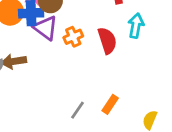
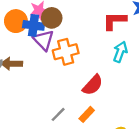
orange cross: (73, 37) -> (66, 52), size x1.5
red semicircle: (107, 41) -> (93, 85), moved, turned 50

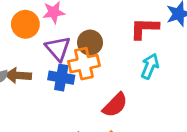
brown circle: (52, 18) -> (90, 43), moved
blue cross: (34, 25) -> (61, 78), moved

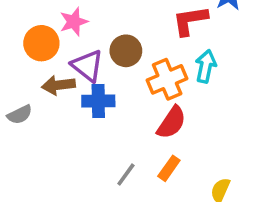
orange cross: (84, 64) -> (167, 79), moved
brown arrow: (18, 75) -> (58, 85), moved

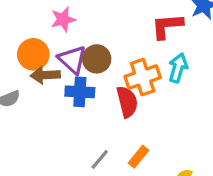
orange circle: (41, 43) -> (33, 54), moved
brown circle: (126, 51) -> (97, 59), moved
red semicircle: (172, 123) -> (127, 102), moved, turned -52

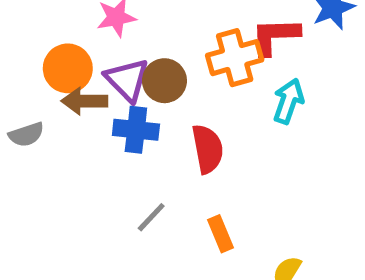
orange cross: (143, 77) -> (235, 58), moved
orange rectangle: (138, 157) -> (220, 234), turned -65
gray line: (100, 159) -> (151, 217), moved

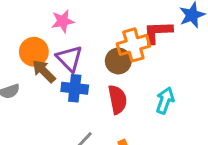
brown circle: (164, 81) -> (118, 61), moved
brown arrow: (84, 101) -> (44, 71), turned 45
cyan arrow: (288, 101) -> (165, 101), moved

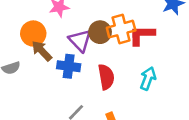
red L-shape: (157, 32) -> (142, 35), moved
purple triangle: (69, 58) -> (80, 41), moved
brown circle: (118, 61) -> (100, 32), moved

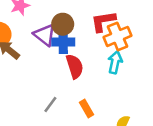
orange cross: (121, 29) -> (118, 36), moved
blue cross: (69, 66) -> (63, 42), moved

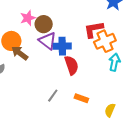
brown circle: (63, 24) -> (44, 24), moved
cyan arrow: (115, 62) -> (114, 62), moved
orange rectangle: (87, 109) -> (81, 98), turned -40

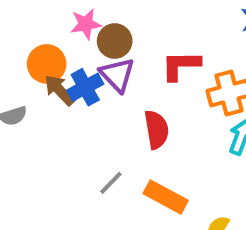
red L-shape: (94, 29) -> (181, 65), moved
blue cross: (62, 46) -> (85, 87), moved, turned -36
orange rectangle: (81, 98) -> (166, 197), size x1.5

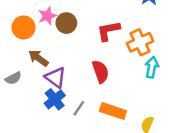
orange circle: (47, 64) -> (23, 27), moved
purple triangle: (117, 75) -> (55, 78), moved
blue cross: (85, 87) -> (55, 99), moved

